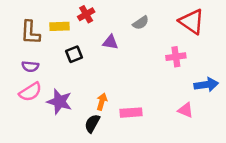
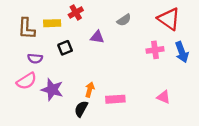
purple semicircle: (30, 66) -> (35, 59), moved
blue arrow: (206, 85) -> (182, 52), moved, turned 78

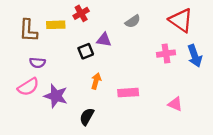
black square: (65, 48) -> (86, 51), moved
orange arrow: (90, 90) -> (96, 81), moved
pink rectangle: (115, 99) -> (128, 93), moved

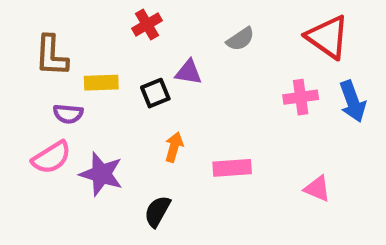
yellow rectangle: (56, 25) -> (101, 83), moved

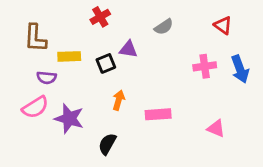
red triangle: (328, 37) -> (223, 25), size x0.6

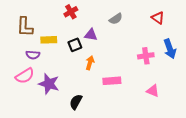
pink cross: (205, 66) -> (146, 56), moved
orange arrow: (119, 100) -> (90, 63), moved

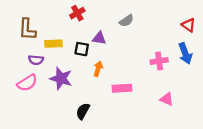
red triangle: (158, 18) -> (189, 25), moved
black square: (75, 45) -> (82, 49), turned 32
purple star: (49, 84) -> (61, 78), moved

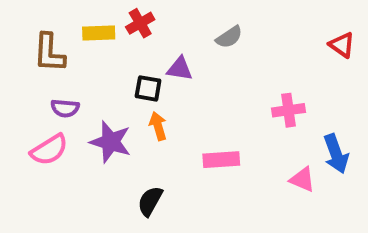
yellow rectangle: (53, 44) -> (99, 33), moved
blue arrow: (185, 53) -> (336, 154), moved
orange arrow: (98, 69) -> (158, 126), moved, turned -32

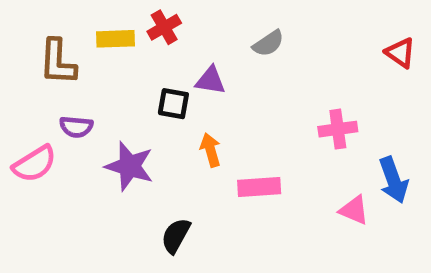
orange arrow: (158, 126) -> (210, 150), moved
pink semicircle: (49, 150) -> (35, 164), moved

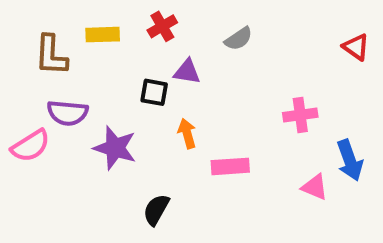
red cross: (164, 27) -> (162, 26), moved
purple semicircle: (76, 127) -> (68, 113), size x1.4

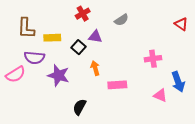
yellow rectangle: (103, 35) -> (52, 38), moved
black square: (154, 92) -> (78, 47), turned 32

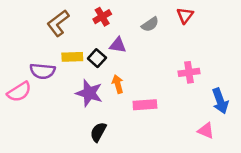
red triangle: (181, 24) -> (185, 15), moved, turned 32
brown L-shape: (26, 28) -> (58, 23), moved, turned 50
yellow rectangle: (52, 38) -> (72, 57), moved
purple star: (59, 75) -> (89, 93), moved
pink triangle: (160, 95) -> (206, 131), moved

